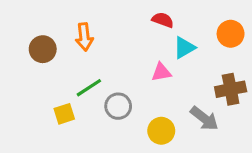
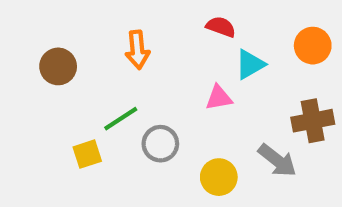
orange arrow: (84, 37) -> (137, 50), moved

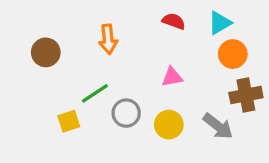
orange circle: (313, 46) -> (233, 54), moved
cyan triangle: (250, 64) -> (220, 23), moved
yellow circle: (219, 177) -> (169, 125), moved

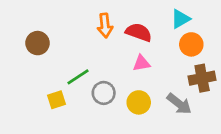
red semicircle: (174, 21) -> (139, 32), moved, size x1.4
orange arrow: (108, 39) -> (105, 26), moved

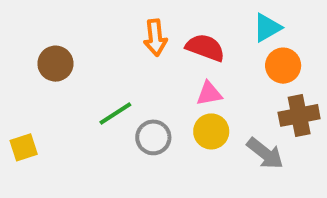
yellow square: (56, 100) -> (24, 147), moved
yellow circle: (139, 102) -> (211, 131), moved

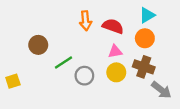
brown circle: (55, 64) -> (38, 45), moved
orange circle: (283, 66) -> (145, 38), moved
brown cross: (299, 115) -> (144, 67), moved, turned 30
gray arrow: (265, 153) -> (161, 90), moved

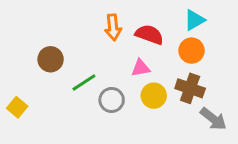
pink triangle: (115, 51) -> (141, 68), moved
yellow square: (13, 81) -> (17, 107), turned -32

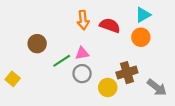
pink triangle: (141, 68) -> (82, 53), moved
brown cross: (190, 88) -> (127, 73), moved, turned -36
yellow circle: (154, 96) -> (108, 87), moved

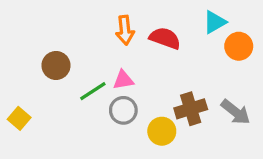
orange circle: (141, 37) -> (239, 46), moved
gray arrow: (157, 87) -> (236, 112), moved

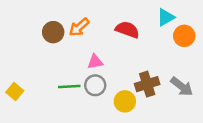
orange arrow: (125, 30) -> (79, 27), moved, turned 55
brown circle: (56, 65) -> (53, 32), moved
green line: (93, 91) -> (69, 87), moved, turned 30

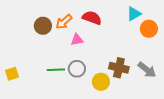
red semicircle: (127, 30) -> (92, 18), moved
pink triangle: (95, 62) -> (77, 40), moved
brown cross: (147, 84) -> (119, 68), turned 30
yellow square: (15, 91) -> (12, 74), turned 32

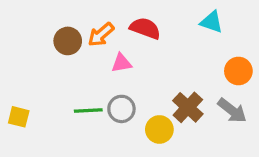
cyan triangle: (134, 14) -> (212, 22), turned 49
orange circle: (149, 29) -> (238, 71), moved
brown cross: (119, 68) -> (188, 107), turned 30
yellow square: (12, 74) -> (19, 117), turned 32

